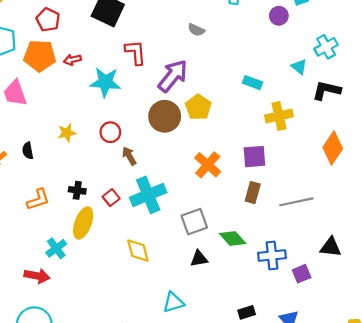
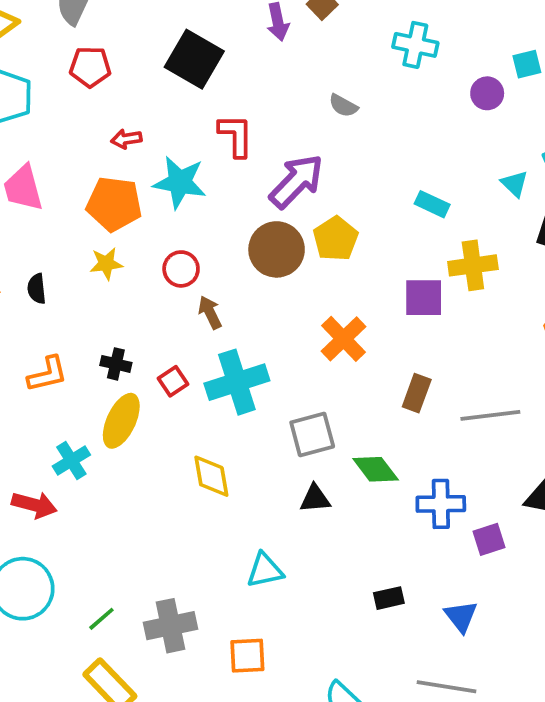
red pentagon: (48, 20) -> (90, 67), turned -30
orange pentagon: (40, 56) -> (114, 204), moved
purple square: (254, 157) -> (424, 298), moved

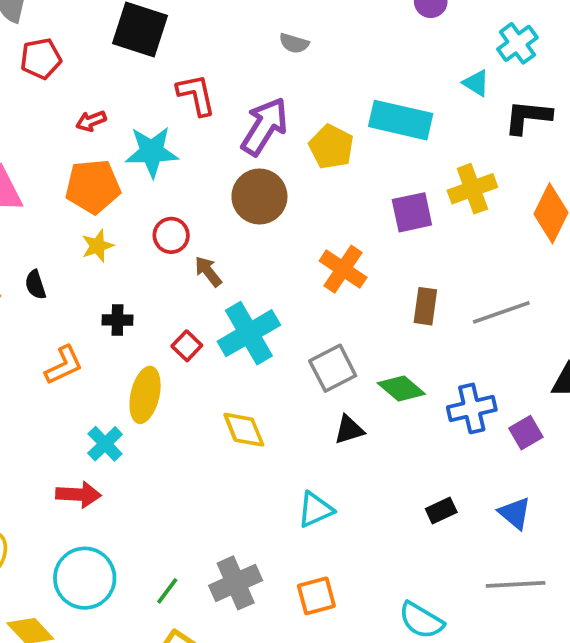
cyan rectangle: (432, 204) -> (401, 120), size x1.8
yellow pentagon: (336, 239) -> (331, 147), moved
yellow cross: (473, 265) -> (472, 189), moved
black cross: (116, 364) -> (117, 320), moved

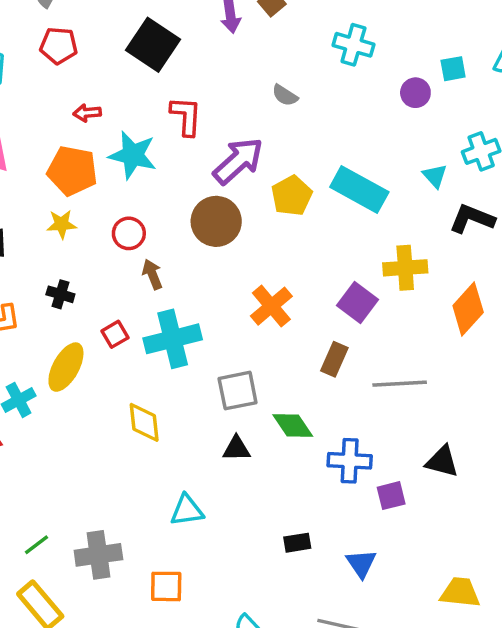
purple square: (412, 212) -> (358, 302), moved, turned 33

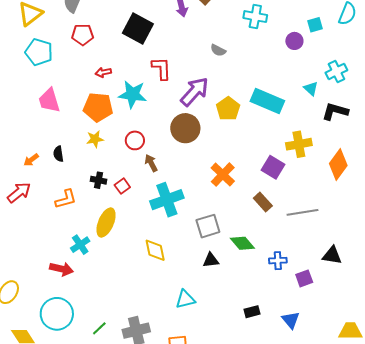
red square: (115, 334) -> (122, 186), moved
brown rectangle: (334, 359) -> (263, 202), turned -60
blue cross: (350, 461) -> (278, 261), size x0.7

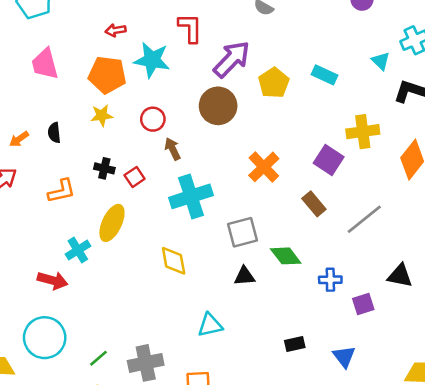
cyan rectangle: (267, 101) -> (324, 75), size x0.6
gray line: (302, 212) -> (364, 219), turned -32

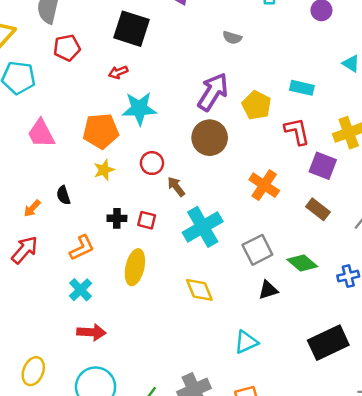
red L-shape: (190, 28) -> (297, 131), moved
red arrow: (116, 30) -> (118, 72), moved
red square: (135, 177) -> (147, 220), turned -30
cyan cross: (78, 250) -> (80, 290), moved
black rectangle: (295, 344) -> (328, 343), size x2.0

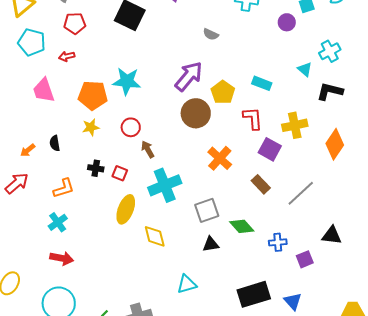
red arrow: (118, 72) -> (67, 56), moved
brown circle: (210, 138) -> (196, 113), moved
yellow ellipse: (135, 267) -> (126, 209), moved

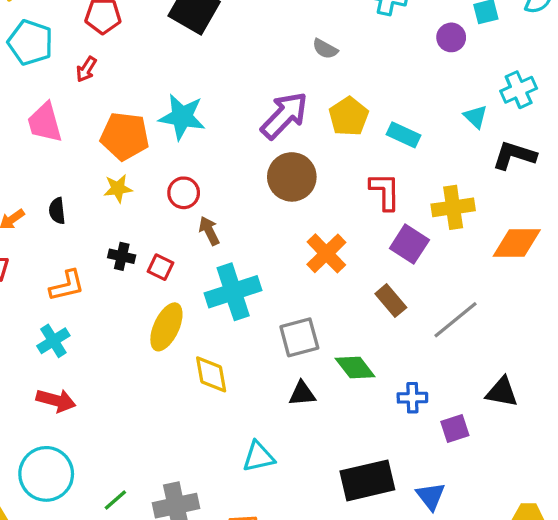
red arrow: (67, 56) -> (86, 69), turned -49
yellow pentagon: (223, 92) -> (349, 116), moved
orange diamond: (335, 144) -> (517, 243), turned 52

